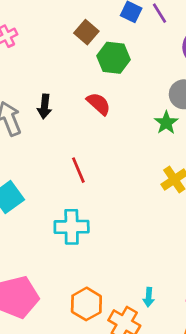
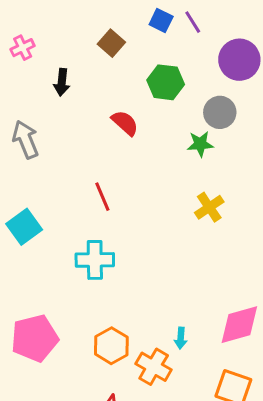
green hexagon: (113, 58) -> (166, 82), moved
black arrow: (44, 106) -> (62, 82), moved
green star: (166, 123) -> (200, 144), turned 30

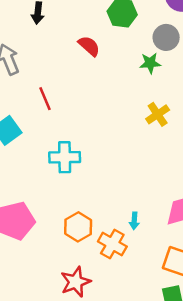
red line: (102, 197) -> (45, 99), moved

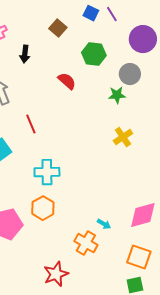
cyan arrow: (134, 221) -> (104, 224), turned -64
orange hexagon: (78, 227) -> (43, 208), moved

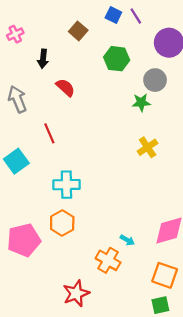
red semicircle: (67, 81) -> (65, 87), moved

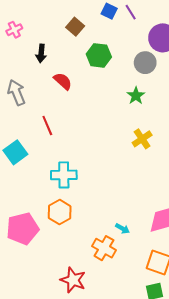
green hexagon: (117, 59) -> (99, 55), moved
gray circle: (155, 80) -> (145, 63), moved
green star: (141, 102) -> (136, 96), turned -30
red star: (76, 293) -> (73, 280), turned -30

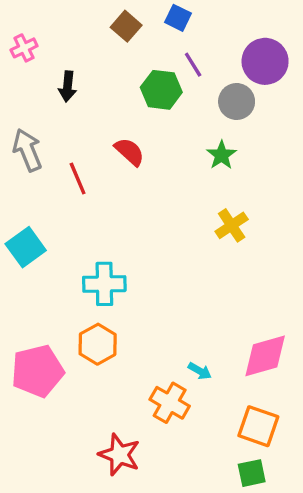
purple line: (131, 12) -> (193, 65), moved
brown square: (75, 27) -> (126, 26), moved
red semicircle: (63, 81) -> (129, 152), moved
red line: (47, 125) -> (78, 178), moved

